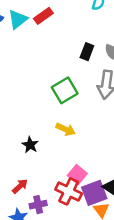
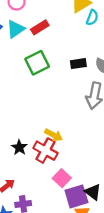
black rectangle: (87, 52) -> (78, 64), turned 56
green square: (65, 90) -> (37, 63), moved
red cross: (69, 191) -> (45, 151), moved

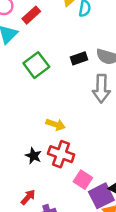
red rectangle: (40, 27) -> (31, 15), moved
yellow arrow: (54, 135) -> (56, 125), moved

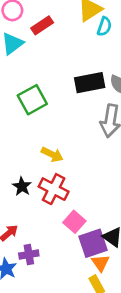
black rectangle: (79, 58) -> (90, 83), size x1.5
green square: (36, 65) -> (32, 100), moved

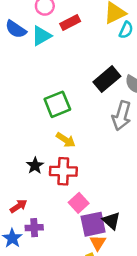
black rectangle: (90, 83) -> (107, 79), turned -36
green square: (32, 100) -> (57, 104), moved
red cross: (54, 189) -> (63, 171), turned -32

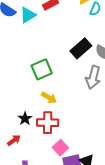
red arrow: (19, 206) -> (14, 140), moved

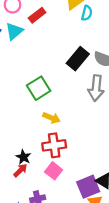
black star: (25, 119) -> (23, 157), moved
pink square: (60, 148) -> (54, 171), moved

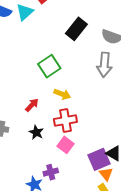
black rectangle: (78, 59) -> (76, 29), moved
red arrow: (20, 170) -> (32, 105), moved

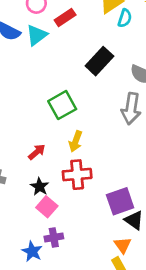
yellow arrow: (62, 94) -> (76, 141), turned 84
pink square: (65, 145) -> (47, 207), moved
purple square: (99, 159) -> (120, 201), moved

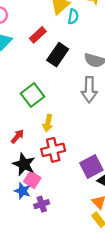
red rectangle: (65, 17) -> (38, 35), moved
black star: (40, 187) -> (24, 164), size x1.5
blue star: (32, 251) -> (23, 191), moved

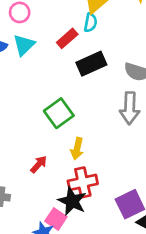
cyan semicircle: (73, 17) -> (90, 23), moved
black rectangle: (58, 55) -> (91, 64), turned 30
black star: (24, 164) -> (72, 201), moved

